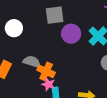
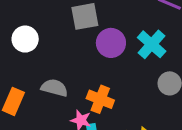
orange cross: (46, 71) -> (100, 99), moved

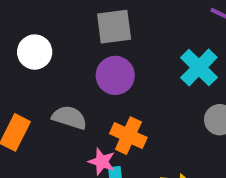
purple circle: (111, 43) -> (115, 75), moved

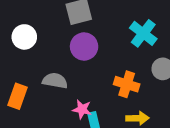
orange cross: (128, 136) -> (127, 84), moved

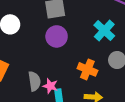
gray semicircle: (55, 81) -> (34, 81), moved, turned 66

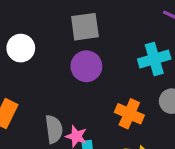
cyan cross: (104, 31) -> (154, 59), turned 30

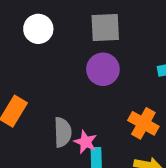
white circle: (21, 48) -> (38, 29), moved

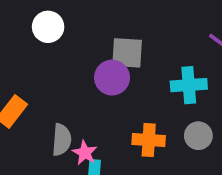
gray square: (105, 28) -> (127, 53), moved
orange cross: (143, 123) -> (149, 140), turned -32

